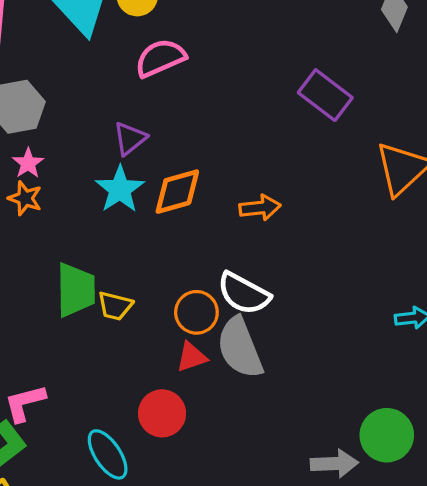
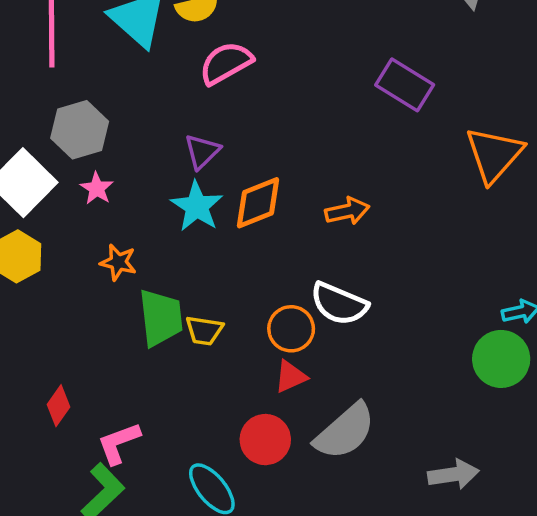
orange star: (25, 198) -> (118, 262), moved
gray semicircle: (240, 348) -> (345, 431), moved, turned -104
green circle: (387, 435) -> (501, 359), moved

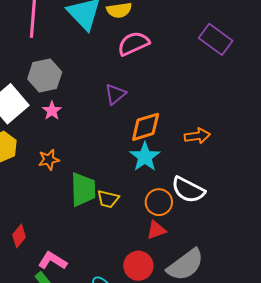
purple rectangle: (405, 85) -> (216, 39), moved
cyan star: (197, 206) -> (145, 157), moved
orange star: (118, 262) -> (49, 160), moved, turned -30
pink L-shape: (119, 443) -> (52, 261), turned 48

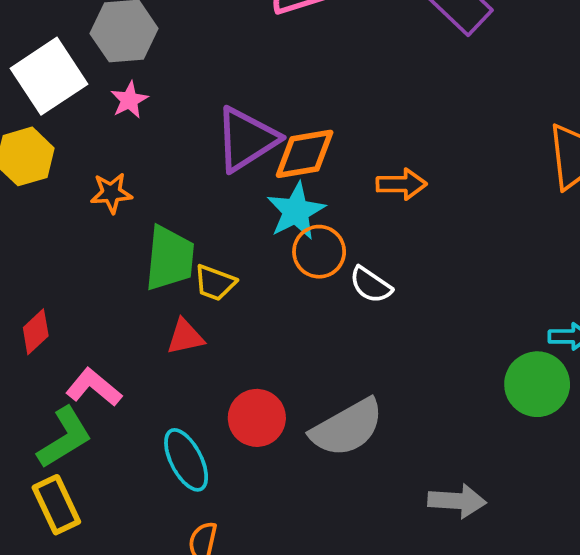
purple triangle: (115, 94) -> (246, 139), moved, size x1.6
white semicircle: (188, 190) -> (371, 285), size x0.7
orange circle: (159, 202) -> (319, 252), moved
red triangle: (156, 230) -> (185, 337), moved

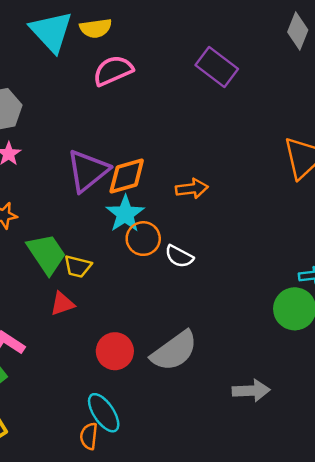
green trapezoid: (170, 258) -> (47, 254), turned -33
cyan ellipse: (186, 460) -> (104, 413), moved

